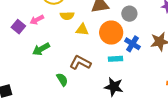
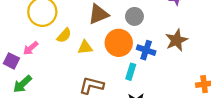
yellow semicircle: (67, 16) -> (64, 35), turned -32
green arrow: (41, 49) -> (22, 84), moved
cyan rectangle: (116, 59) -> (131, 72), turned -56

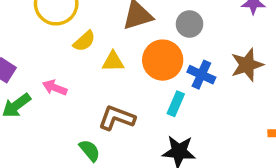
pink arrow: (31, 48) -> (55, 88), moved, turned 56

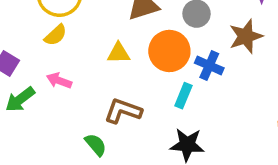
yellow semicircle: (84, 41) -> (56, 35), moved
brown star: (247, 65) -> (246, 36), moved

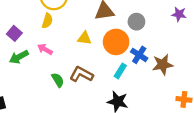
yellow semicircle: (56, 35) -> (47, 21), turned -40
brown star: (246, 36) -> (163, 65), moved
green semicircle: (96, 145) -> (58, 80), moved

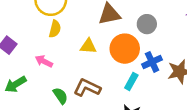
yellow semicircle: (47, 21) -> (55, 29), moved
blue cross: (139, 55) -> (152, 62), turned 35
green arrow: (19, 57) -> (16, 84), moved

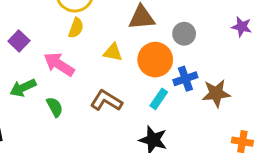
pink arrow: (44, 61) -> (59, 64), size x1.5
green semicircle: (60, 96) -> (55, 107), moved

